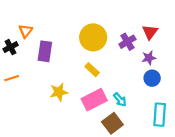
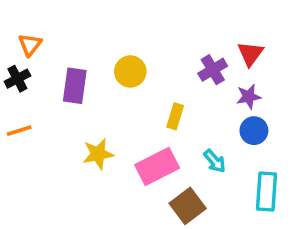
orange triangle: (26, 31) -> (30, 45), moved
yellow circle: (93, 37) -> (130, 71), moved, size x0.7
yellow rectangle: (92, 70) -> (175, 116), moved, turned 64
cyan arrow: (120, 100) -> (215, 161), moved

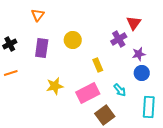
orange triangle: (30, 45) -> (38, 15), moved
red triangle: (250, 54) -> (134, 23), moved
yellow rectangle: (175, 116) -> (98, 65), turned -40

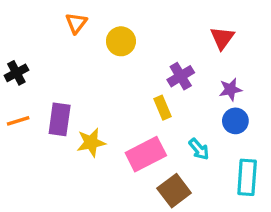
orange triangle: (38, 15) -> (76, 23), moved
purple cross: (119, 39) -> (181, 76), moved
yellow circle: (73, 40) -> (121, 41), moved
purple rectangle: (42, 48) -> (60, 119), moved

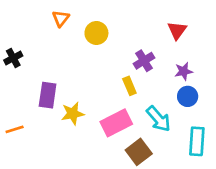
orange line: (18, 121) -> (15, 129), moved
cyan arrow: (199, 149) -> (159, 119), size x1.5

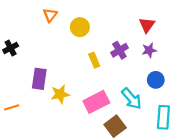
purple star: (184, 71) -> (149, 50), moved
yellow rectangle: (129, 86) -> (94, 60), moved

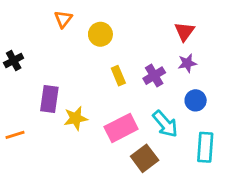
purple cross: (119, 50) -> (154, 76), moved

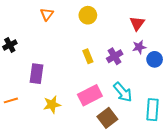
yellow circle: (100, 34) -> (88, 15), moved
blue circle: (196, 100) -> (155, 59), moved
yellow star: (76, 118) -> (52, 104), moved

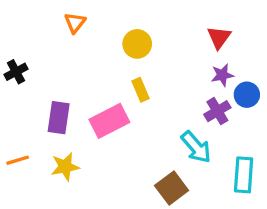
yellow circle: (88, 15) -> (137, 44), moved
purple cross: (115, 56) -> (217, 111), moved
pink rectangle: (90, 95) -> (109, 121), moved
yellow star: (52, 104) -> (65, 167), moved

